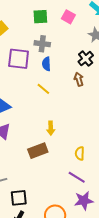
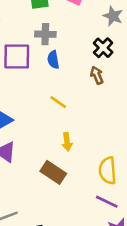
yellow line: (43, 89) -> (58, 102), moved
brown rectangle: (38, 151) -> (53, 172), turned 60
yellow semicircle: (80, 153) -> (108, 171), size x1.5

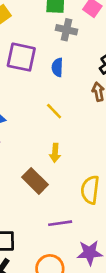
gray cross: (45, 34) -> (67, 30), moved
purple line: (107, 202) -> (60, 223), moved, turned -45

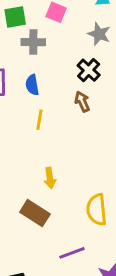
yellow line: (54, 111) -> (39, 120), moved, turned 66

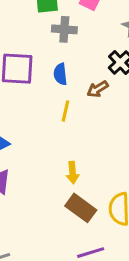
brown arrow: (82, 102) -> (98, 89), moved, turned -102
brown rectangle: (35, 213) -> (81, 208), moved

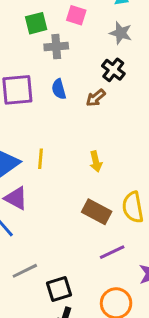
yellow line: (65, 111) -> (41, 159), moved
yellow arrow: (73, 173) -> (96, 161), moved

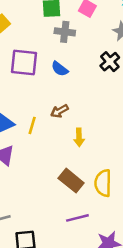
blue semicircle: (59, 89) -> (60, 69), turned -48
brown arrow: (96, 98) -> (59, 111), moved

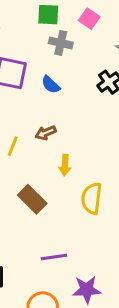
brown rectangle: (71, 181) -> (32, 199), moved
yellow semicircle: (103, 183) -> (92, 198), moved

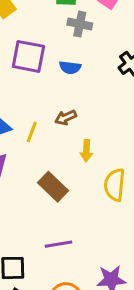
blue semicircle: (51, 85) -> (70, 67), turned -36
purple line: (54, 257) -> (59, 244), moved

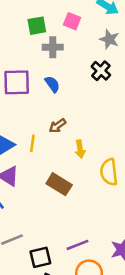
blue semicircle: (70, 67) -> (52, 84), turned -120
purple line: (59, 244) -> (77, 245), moved

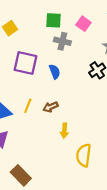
yellow line: (32, 143) -> (28, 106), moved
brown rectangle: (59, 184) -> (21, 175), moved

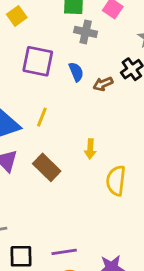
brown arrow: (51, 107) -> (103, 84), moved
brown rectangle: (21, 175) -> (47, 167), moved

